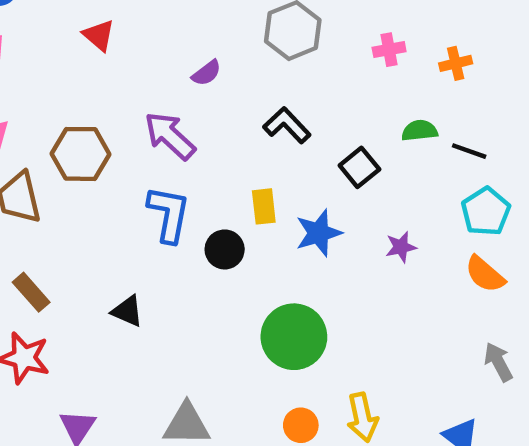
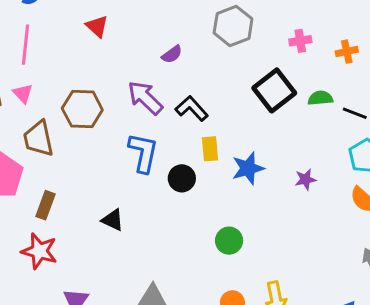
black L-shape: (287, 125) -> (192, 109), moved
black square: (359, 167) -> (274, 90), moved, size x1.5
brown rectangle: (31, 292) -> (45, 205), turned 60
green circle: (294, 337) -> (229, 241), size x0.6

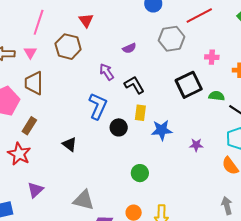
purple arrow: (145, 98) -> (107, 72), size x0.7
brown hexagon: (82, 109) -> (68, 47), moved

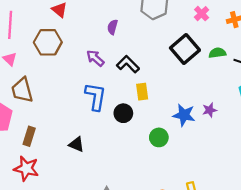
purple semicircle: (129, 48) -> (112, 27), turned 144
pink cross: (212, 57) -> (202, 14), turned -32
blue star: (162, 130) -> (184, 115), moved, turned 30
green circle: (140, 173) -> (159, 137), moved

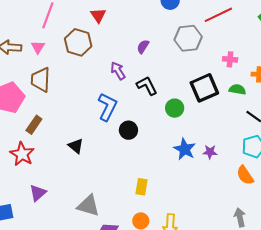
pink cross: (202, 14) -> (230, 59), turned 32
green semicircle: (217, 53) -> (237, 89), moved
yellow rectangle: (142, 92) -> (142, 187), moved
green circle: (159, 137) -> (175, 108), moved

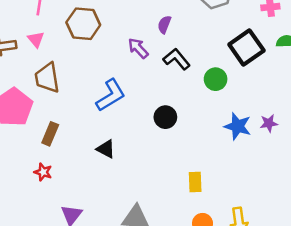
purple semicircle: (143, 47) -> (164, 25), moved
blue L-shape: (107, 107) -> (111, 95), moved, turned 44
red star: (22, 154) -> (43, 172), size x0.6

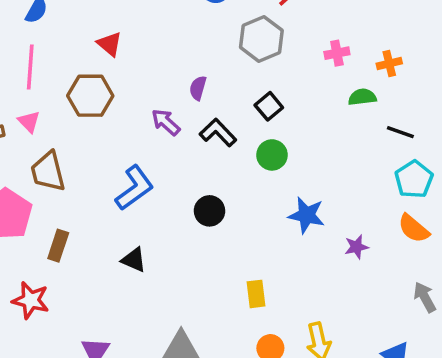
black square: (246, 47) -> (269, 106), moved, size x0.6
purple star: (269, 123) -> (356, 247), moved
red star: (43, 172) -> (31, 300), moved, size x1.5

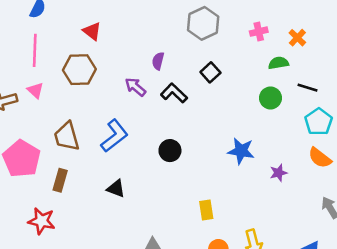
orange cross: (389, 64) -> (297, 38), turned -30
green circle: (272, 155) -> (270, 98), moved
brown trapezoid: (48, 172) -> (67, 136), moved

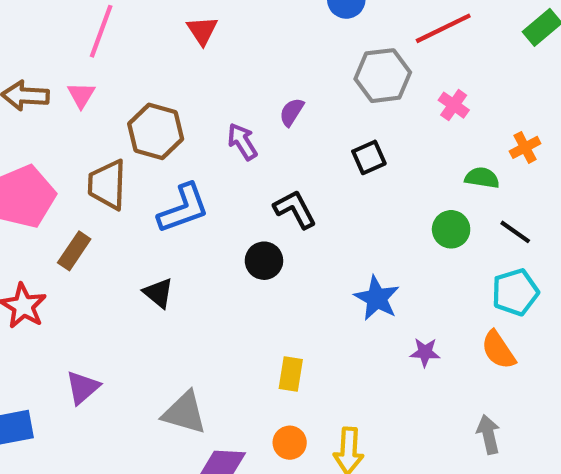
pink cross: (259, 32) -> (454, 105), moved, turned 30
brown hexagon: (79, 70) -> (156, 131), moved
black L-shape: (174, 93) -> (295, 209), moved

